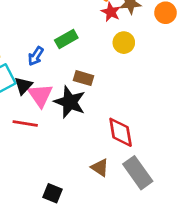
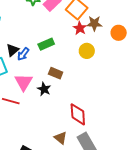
black triangle: (23, 86) -> (13, 50), moved
black star: (70, 102) -> (44, 89), size x0.6

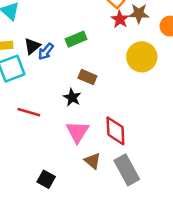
yellow circle: (87, 51) -> (142, 57), moved, size x1.5
pink triangle: (24, 82) -> (77, 132), moved

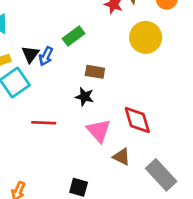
gray rectangle: (127, 170) -> (161, 175), moved

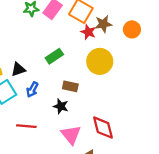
yellow circle: (146, 37) -> (100, 61), moved
black triangle: (30, 54) -> (18, 69), turned 32
blue arrow: (46, 56) -> (32, 90), moved

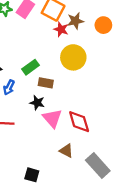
green rectangle: (54, 56) -> (31, 67), moved
pink triangle: (71, 135) -> (52, 118), moved

